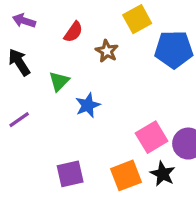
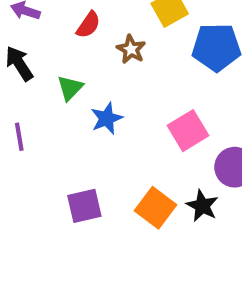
purple line: (19, 120) -> (19, 137), turned -65
pink square: (152, 137) -> (188, 131), moved
orange square: (126, 175) -> (155, 208), turned -32

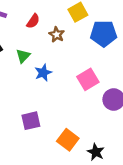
black star: (202, 206) -> (96, 152), moved
orange square: (155, 208) -> (68, 140), moved

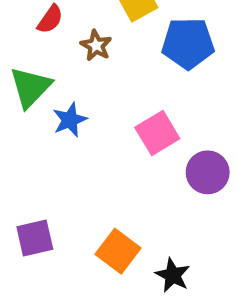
green triangle: (23, 56) -> (30, 87), size x1.5
purple square: (31, 121) -> (35, 238), moved

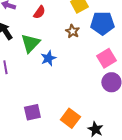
brown star: (96, 45) -> (72, 31), moved
pink square: (157, 133) -> (106, 58), moved

